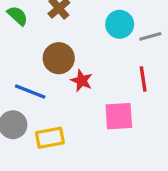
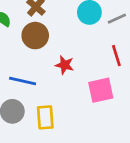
brown circle: (59, 58) -> (35, 36), moved
yellow rectangle: (50, 138) -> (45, 117), turned -75

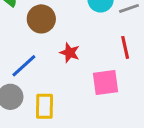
blue line: (23, 81) -> (24, 66), turned -60

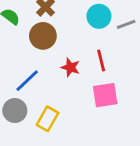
red line: (125, 47) -> (101, 60), moved
yellow rectangle: (45, 106) -> (48, 119), turned 30

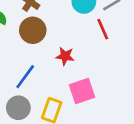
red line: (101, 60) -> (103, 29), moved
pink square: (105, 95) -> (82, 91), moved

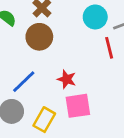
red star: (65, 56) -> (67, 79), moved

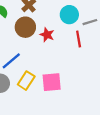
red star: (67, 79) -> (47, 35), moved
yellow rectangle: (44, 120) -> (26, 81), moved

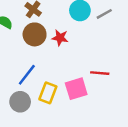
red line: (79, 39) -> (100, 73), moved, turned -63

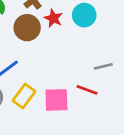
gray line: (104, 14) -> (103, 66), moved
red star: (60, 38) -> (53, 18), moved

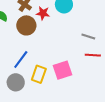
gray line: (103, 66) -> (88, 36), turned 48
red line: (87, 90) -> (93, 55), moved

